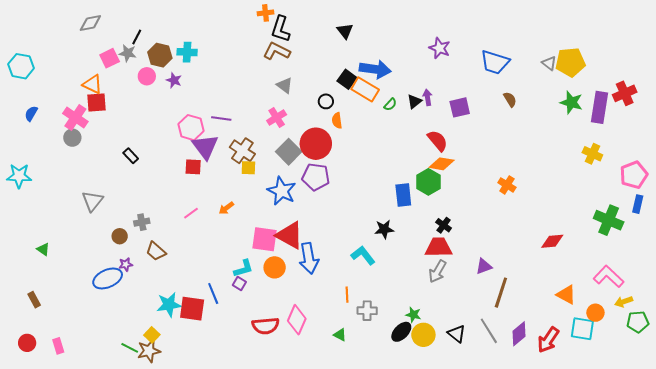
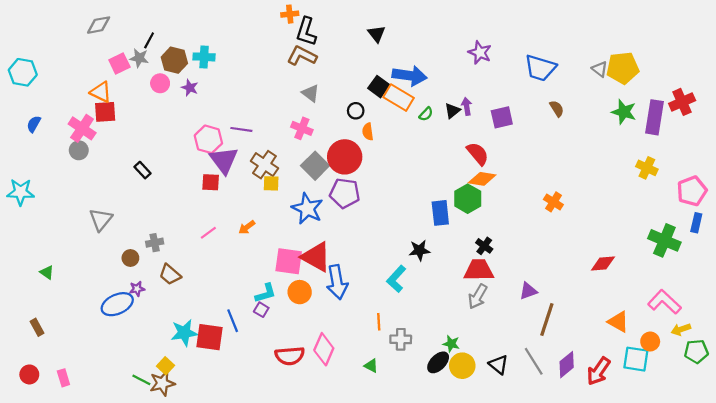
pink cross: (277, 118) -> (302, 128), turned -36
cyan L-shape: (363, 255) -> (396, 279), turned -100

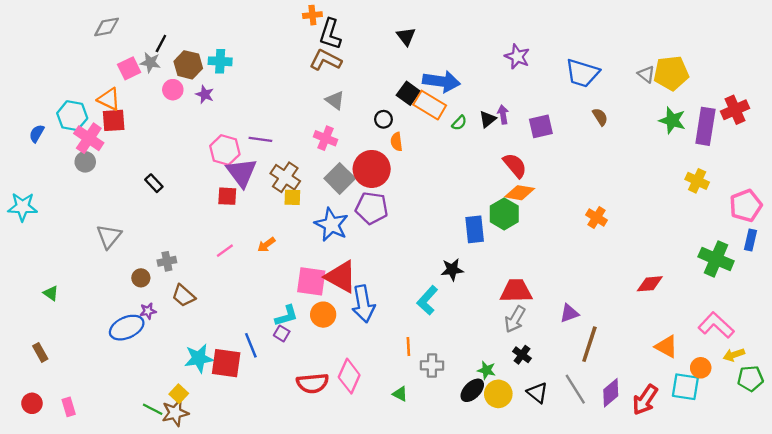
cyan hexagon: (23, 72) -> (72, 116), moved
black cross: (484, 246) -> (522, 355), moved

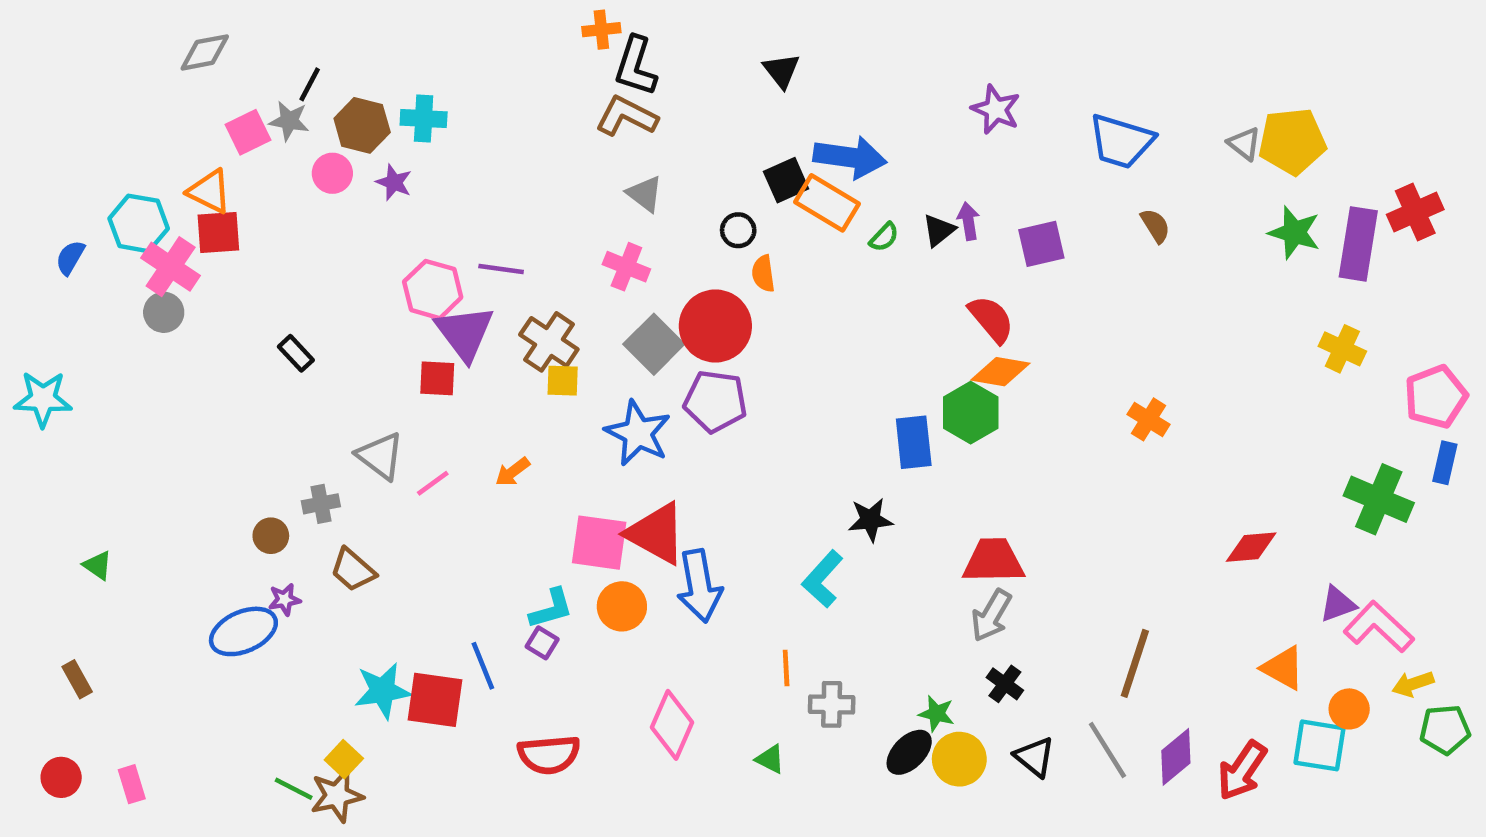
black square: (408, 93) -> (786, 180), turned 30
gray triangle: (109, 236) -> (380, 456), moved, turned -32
purple triangle: (569, 313) -> (1338, 604), moved
red semicircle: (312, 383) -> (549, 755), moved

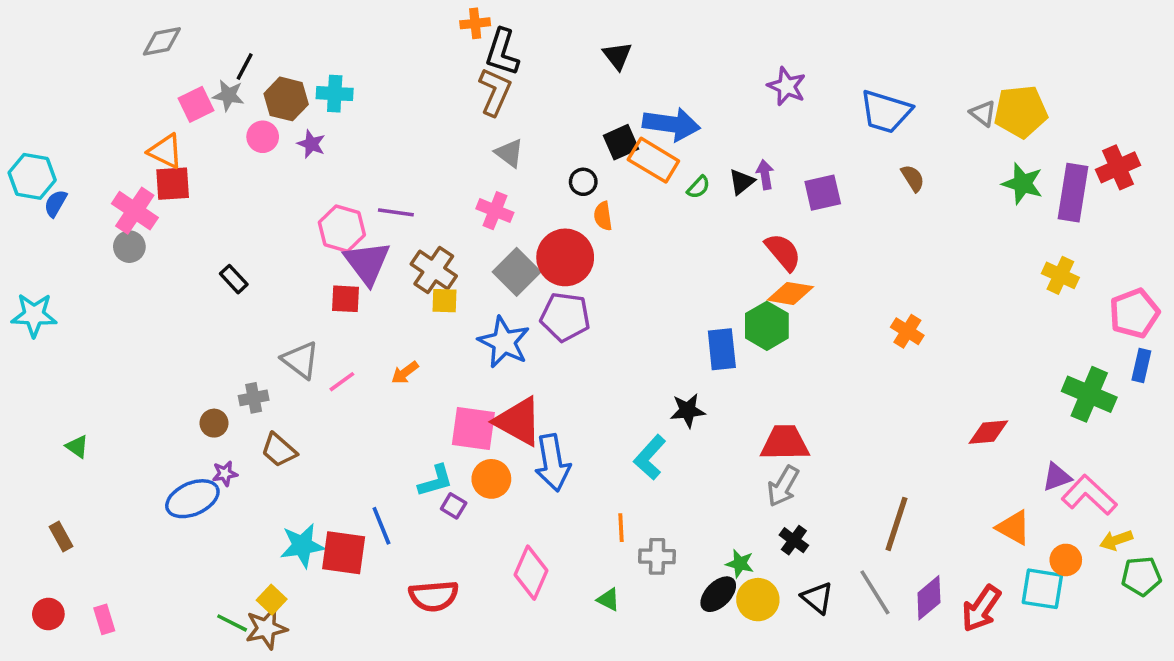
brown L-shape: (626, 116) -> (495, 92), turned 87
cyan hexagon: (139, 223) -> (32, 176), moved
purple square: (542, 643) -> (454, 506), moved

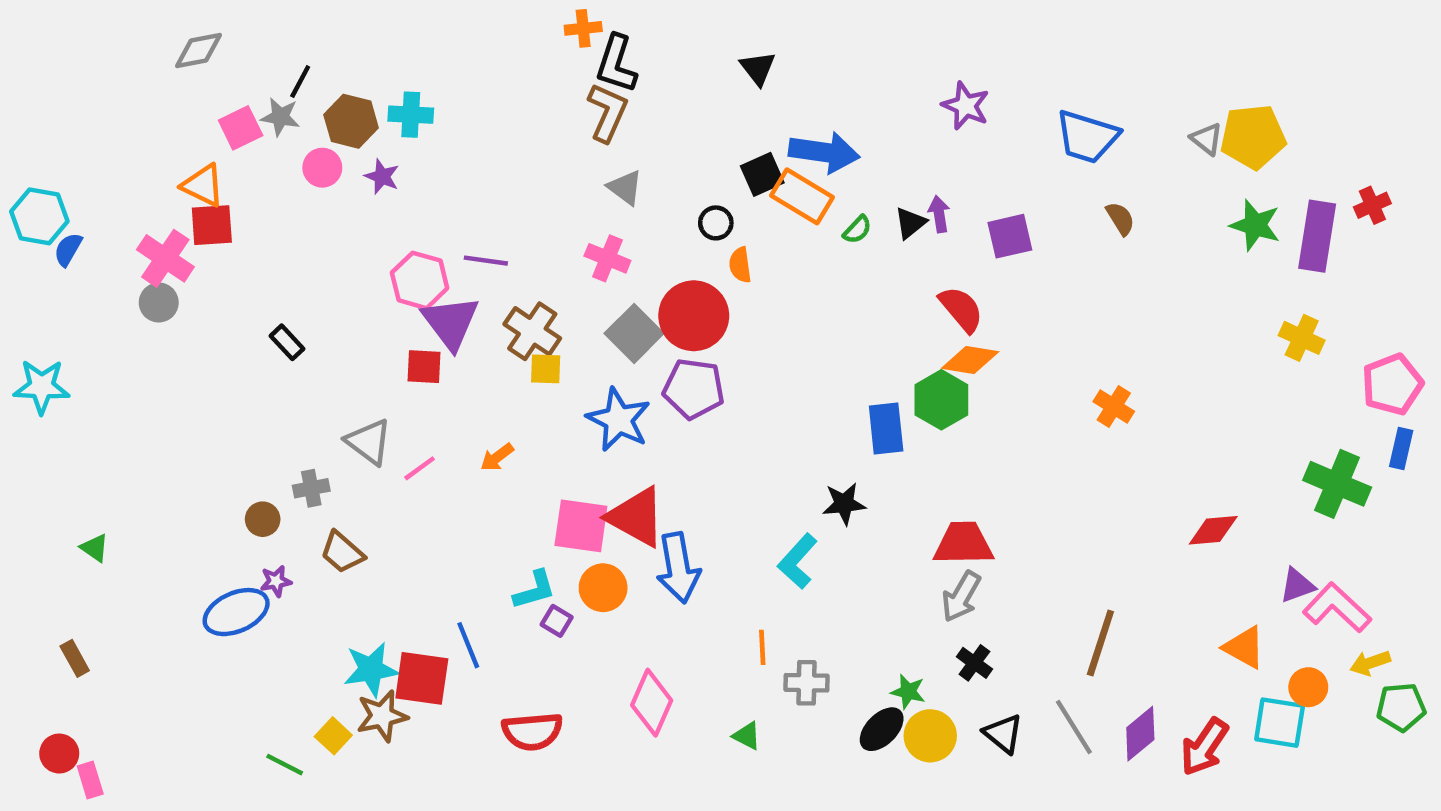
red cross: (1118, 167) -> (1372, 205), size x0.7
pink rectangle: (104, 619) -> (90, 780), moved
brown star: (266, 628) -> (382, 716), moved

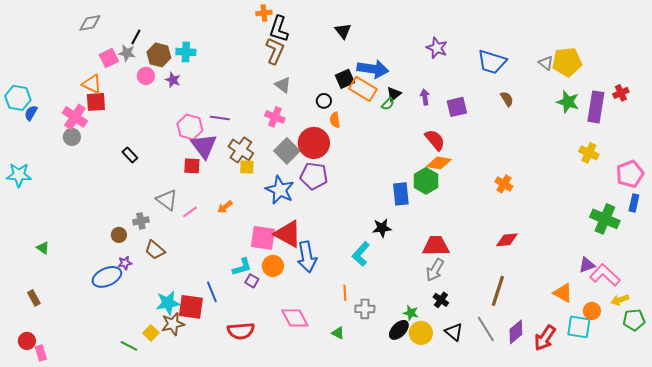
black triangle: (910, 223) -> (394, 94), moved
red diamond: (1213, 530) -> (507, 240), moved
pink diamond: (652, 703) -> (295, 318), turned -52

